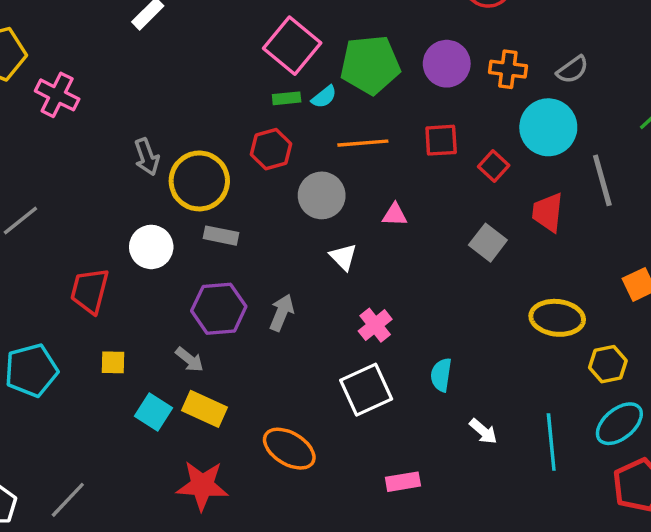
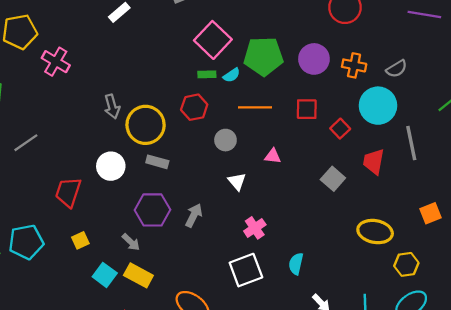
gray circle: (322, 195) -> (225, 140), size x0.7
yellow square: (113, 362) -> (80, 240), turned -30

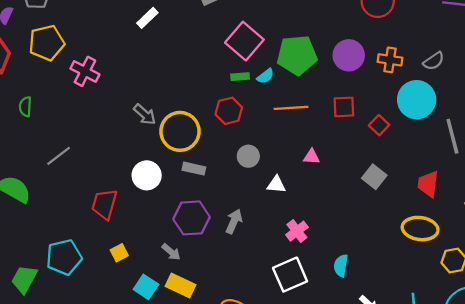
gray arrow: (112, 107) -> (145, 114), turned -30
gray circle: (225, 140) -> (248, 156), moved
red trapezoid: (374, 162) -> (428, 184), moved
white triangle: (237, 181) -> (276, 185), turned -42

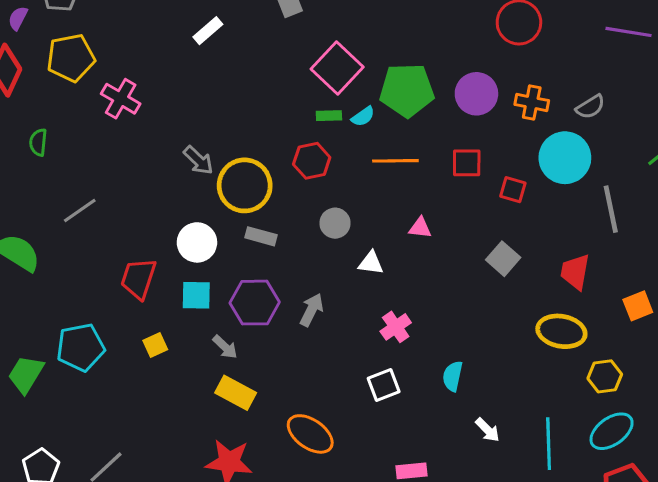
red square: (379, 125) -> (513, 190), turned -30
white square: (290, 275) -> (384, 385), size x0.7
cyan square: (146, 287) -> (196, 295), moved, turned -35

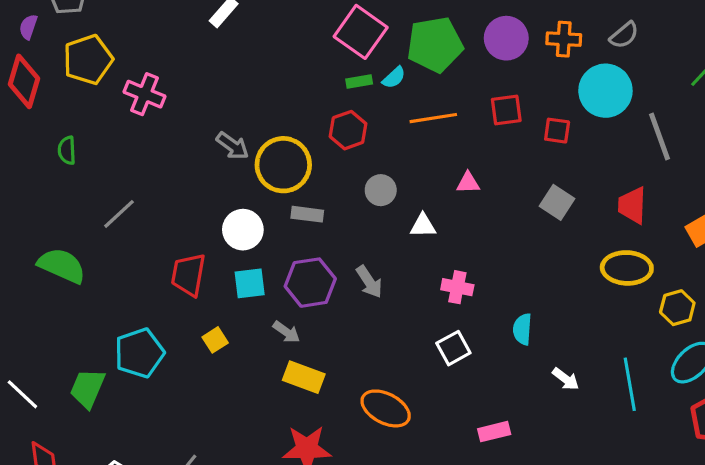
gray arrow: (312, 310) -> (369, 282), turned 128
pink cross: (396, 327) -> (457, 287), turned -36

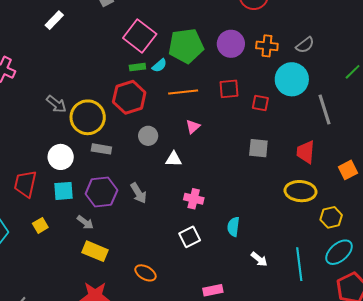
red hexagon: (348, 130) -> (129, 97), size x1.4
pink triangle: (468, 183) -> (193, 127), moved, turned -42
gray square: (557, 202) -> (258, 148), turned -30
orange ellipse: (386, 408) -> (145, 273), size x0.7

